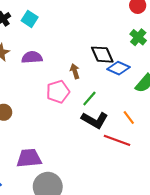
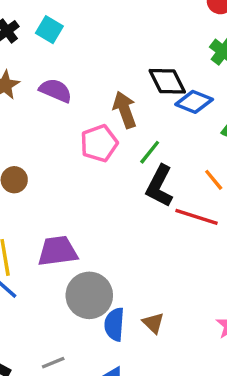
purple semicircle: (32, 57) -> (56, 91), turned 30
brown arrow: (75, 71) -> (125, 110), size x1.5
black L-shape: (95, 120) -> (160, 186), turned 90

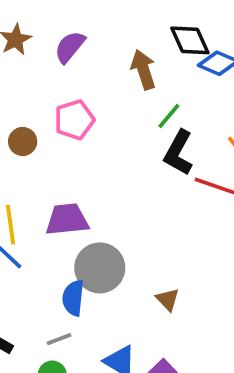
purple semicircle: (56, 91) -> (70, 47), turned -76
pink pentagon: (99, 143) -> (74, 120), moved
blue semicircle: (114, 324) -> (73, 298), moved

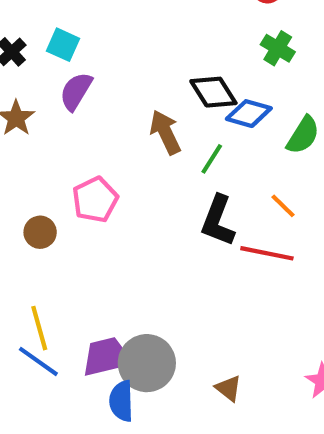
purple semicircle: (70, 47) -> (76, 91), moved
green line: (169, 116) -> (212, 159), moved
purple trapezoid: (67, 219) -> (107, 357), moved

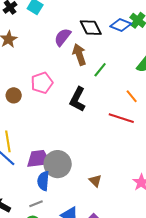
purple semicircle: (76, 91) -> (63, 37), moved
black diamond: (213, 92) -> (91, 28), moved
blue diamond: (249, 114) -> (121, 25), moved
black L-shape: (218, 221) -> (78, 99), moved

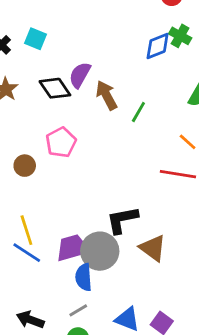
blue diamond: (121, 25) -> (158, 46), turned -35
black diamond: (91, 28) -> (55, 88), moved
black L-shape: (78, 99) -> (122, 220), moved, turned 60
brown triangle: (95, 181) -> (153, 248), moved, size x1.5

